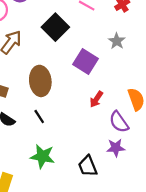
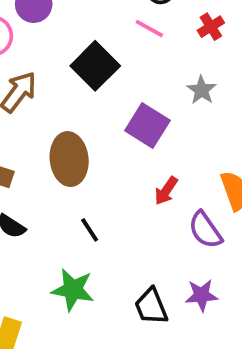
black line: (39, 117) -> (90, 230), moved
purple star: (116, 148) -> (202, 295), moved

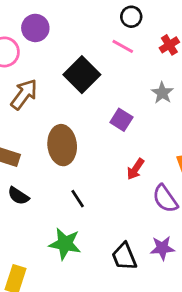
purple square: (147, 125) -> (121, 120), size x0.7

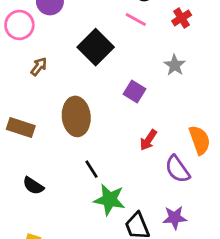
brown arrow: (24, 94) -> (39, 67), size x0.6
black semicircle: (18, 196) -> (33, 186), moved
green star: (65, 244) -> (110, 200), moved

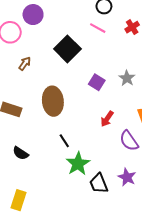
gray star: (175, 65) -> (127, 78), moved
green star: (110, 200) -> (78, 164), turned 30
purple star: (175, 218) -> (127, 177), turned 30

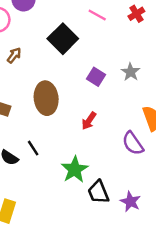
red arrow: (107, 119) -> (89, 121), moved
black line: (64, 141) -> (33, 148), moved
purple star: (127, 177) -> (131, 202), moved

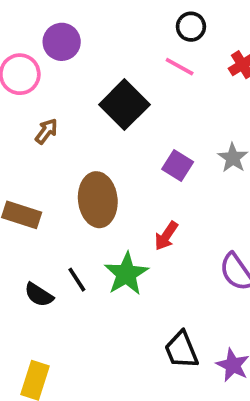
green star: (75, 169) -> (126, 274), moved

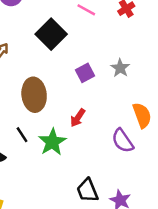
purple square: (178, 165) -> (85, 73), turned 30
black line: (77, 280) -> (22, 135), moved

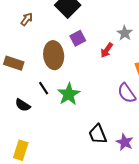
purple square: (85, 73) -> (78, 38), moved
red arrow: (78, 118) -> (107, 50), moved

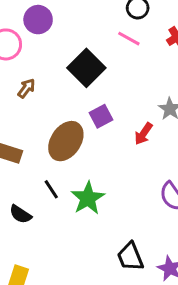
brown ellipse: (54, 55) -> (66, 141), turned 40

